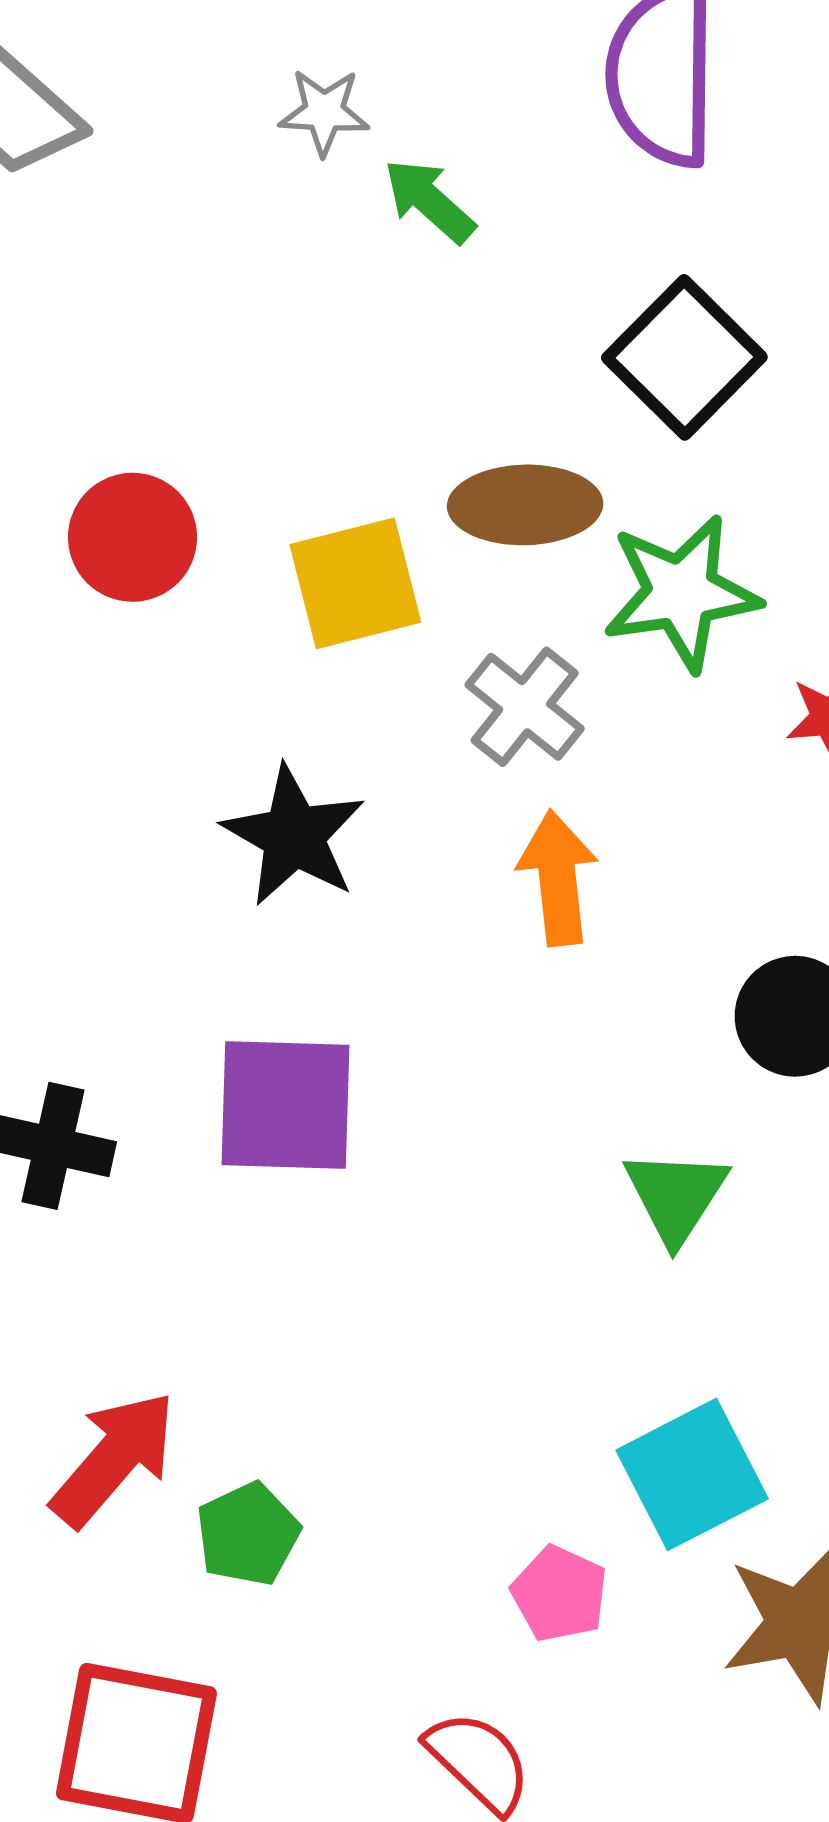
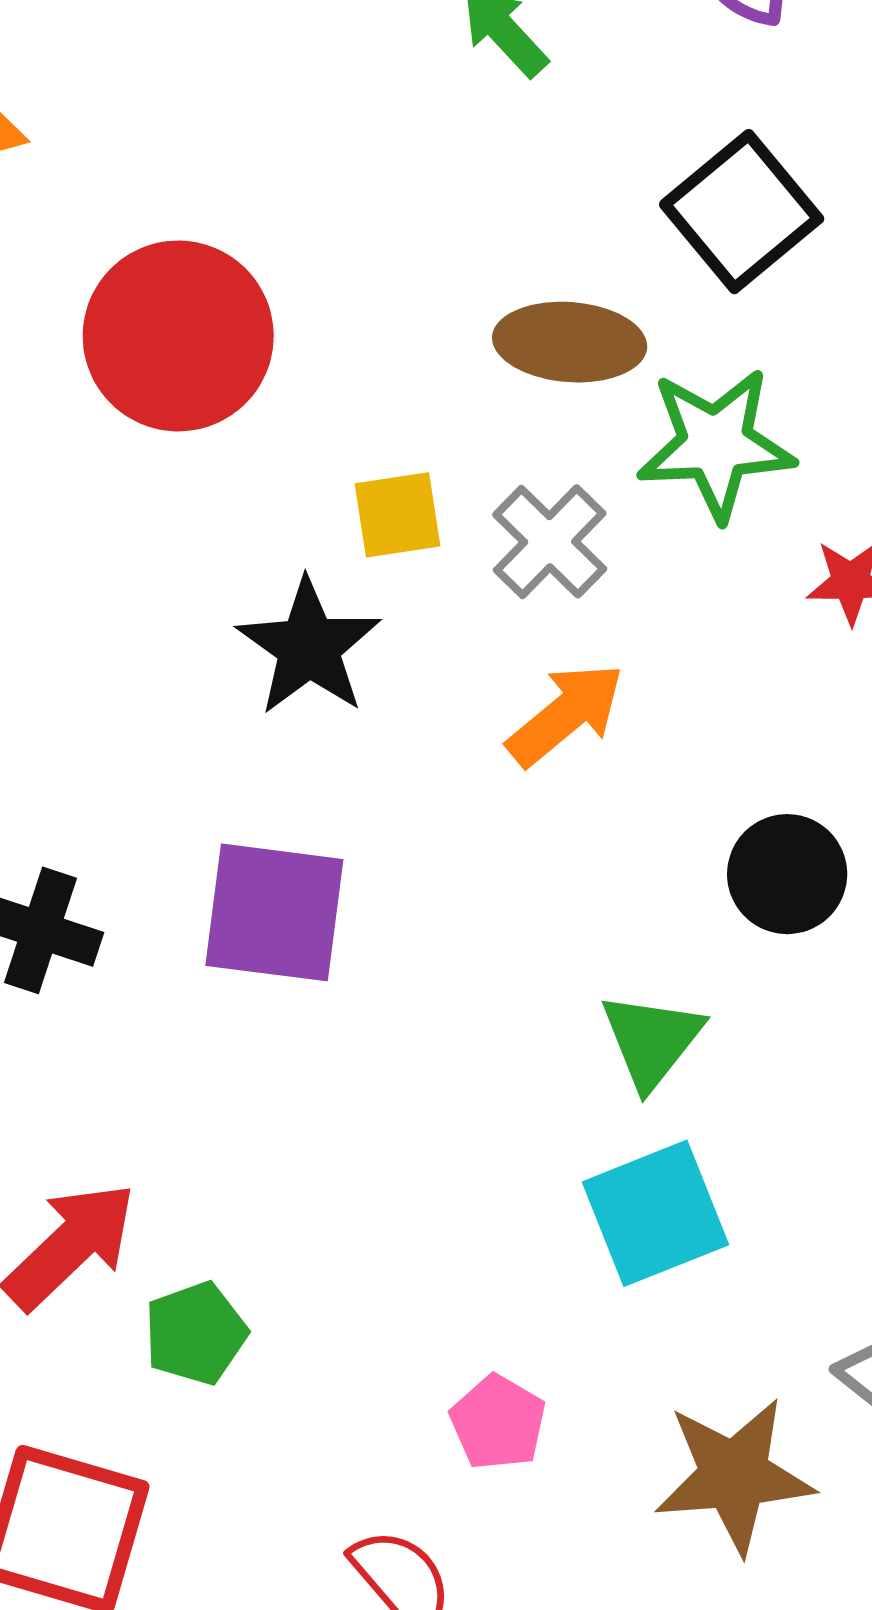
red circle: (133, 537) -> (178, 336), size x1.5
yellow square: (355, 583) -> (398, 515), moved, size x0.7
orange arrow: (558, 878) -> (566, 714), turned 51
cyan square: (692, 1474) -> (655, 1213), moved

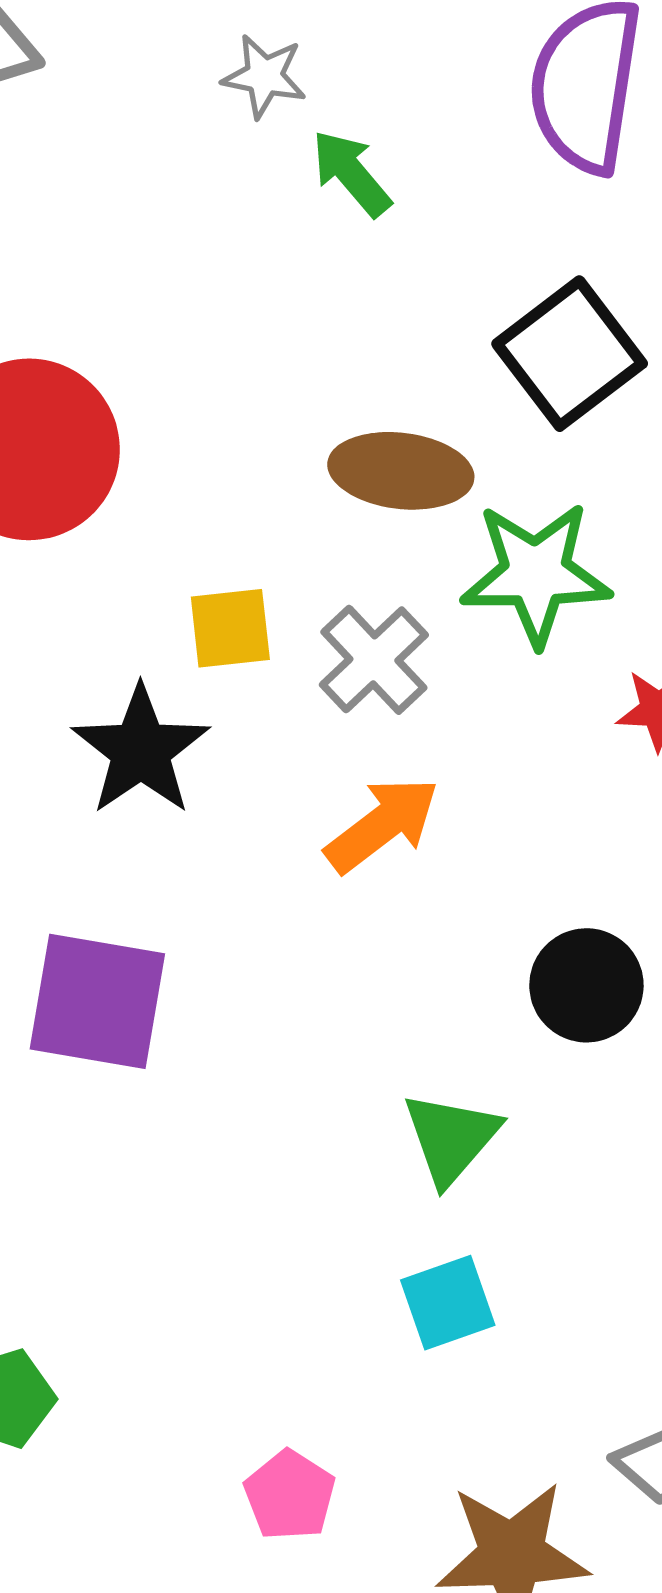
cyan square: (655, 1213) -> (448, 1303), size x0.7

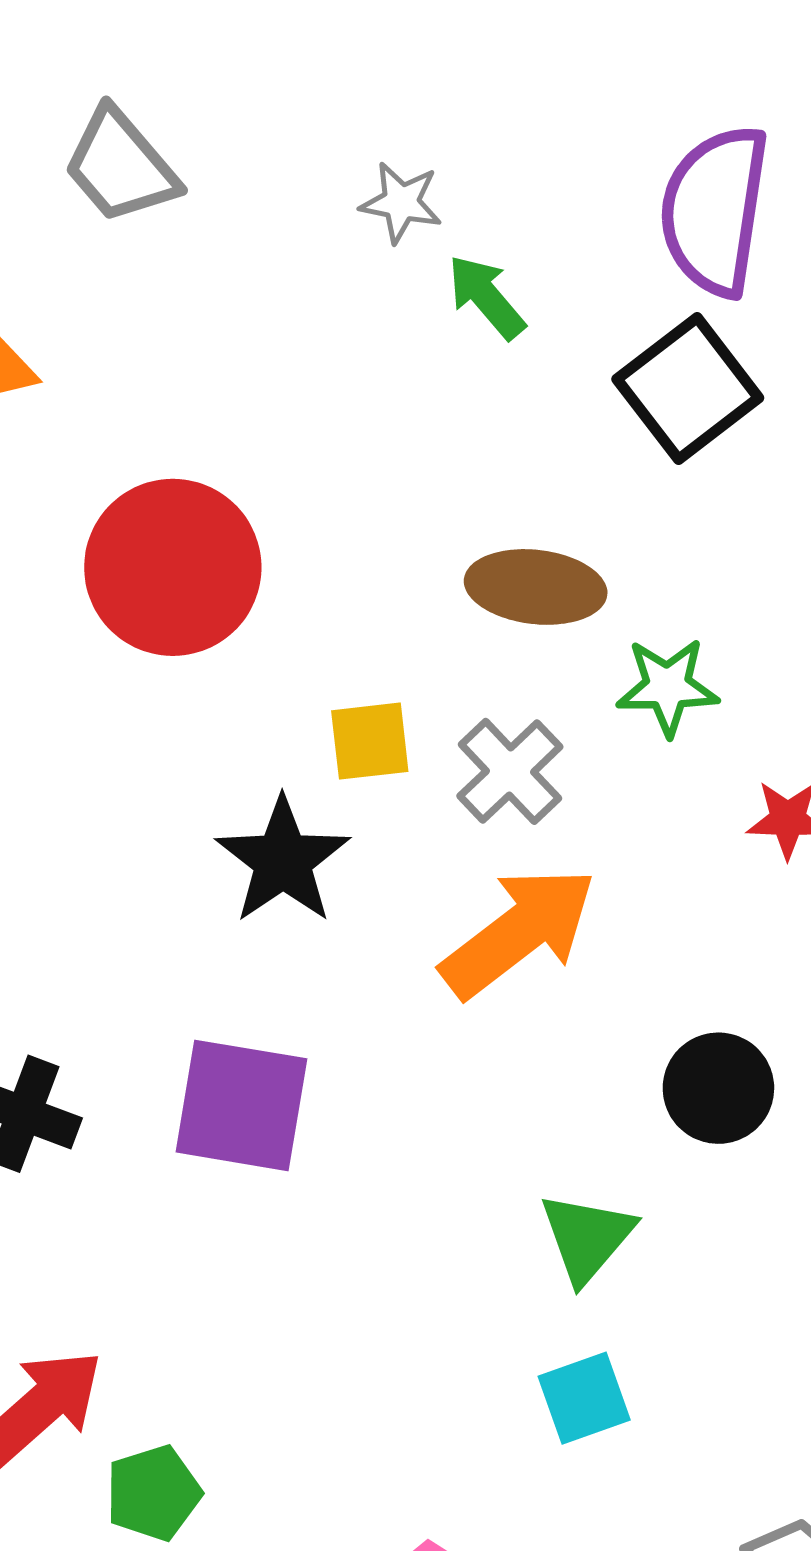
black square: (570, 354) -> (688, 388), moved
green star: (536, 574) -> (668, 687), size x0.7
orange arrow: (382, 825) -> (519, 932), size x1.4

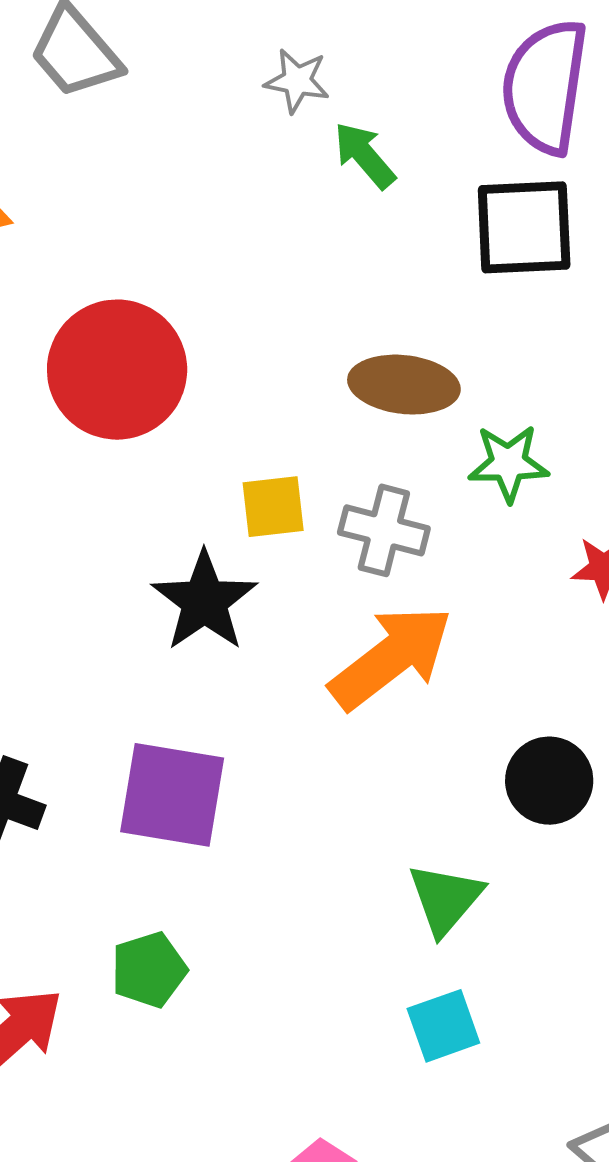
black square: (688, 388) -> (524, 227), turned 35
gray cross: (510, 771) -> (384, 530), turned -32
green pentagon: (153, 1493) -> (149, 970), moved

